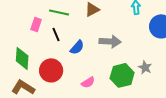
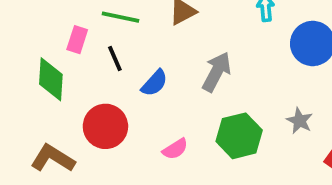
gray arrow: (110, 41) -> (217, 72), turned -65
green diamond: (22, 58) -> (51, 79), moved
gray star: (145, 67) -> (300, 121), moved

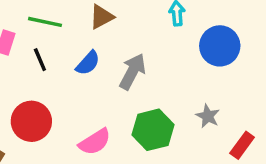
blue semicircle: (154, 83) -> (88, 63), moved
pink semicircle: (175, 149) -> (95, 142), size x1.4

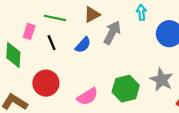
gray arrow: (132, 72) -> (112, 33), moved
gray star: (208, 116) -> (162, 80), size x1.5

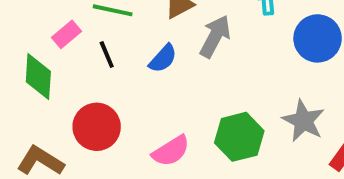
pink rectangle: (29, 31) -> (66, 34), turned 32

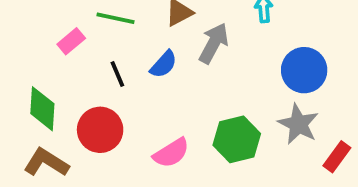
blue circle: (318, 38) -> (304, 70), moved
black line: (107, 54) -> (117, 74), moved
green diamond: (38, 77) -> (42, 109), moved

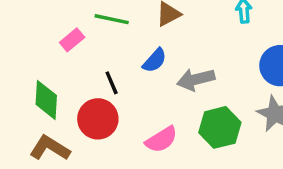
gray arrow: (214, 43) -> (196, 79), moved, turned -132
black line: (117, 74) -> (112, 83), moved

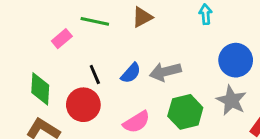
blue semicircle: (155, 60) -> (131, 73), moved

